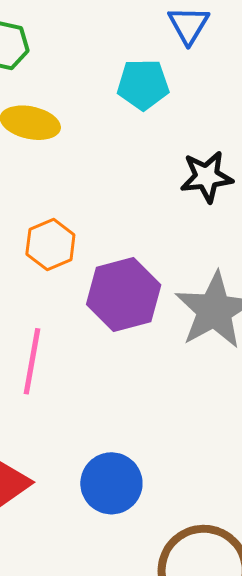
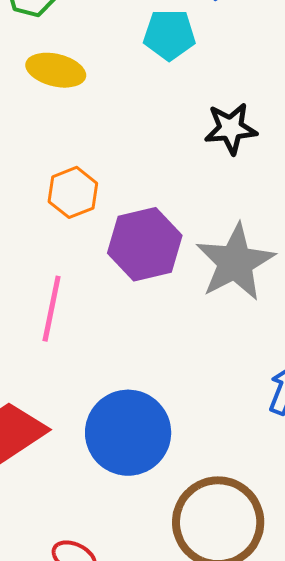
blue circle: (111, 483) -> (128, 433), size x1.4

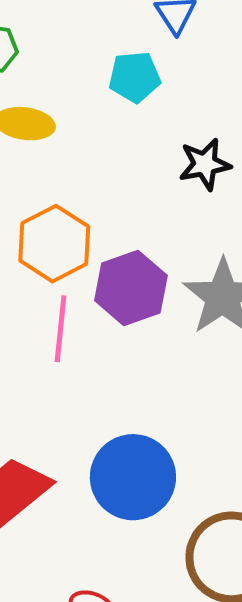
orange hexagon: (73, 192) -> (54, 244), size x1.5
pink line: (52, 309) -> (61, 329), moved

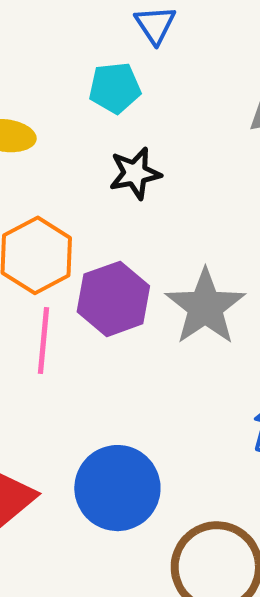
black star: (205, 164) -> (135, 173), moved

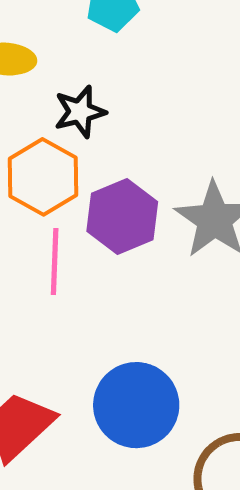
black star: (135, 173) -> (80, 112), moved

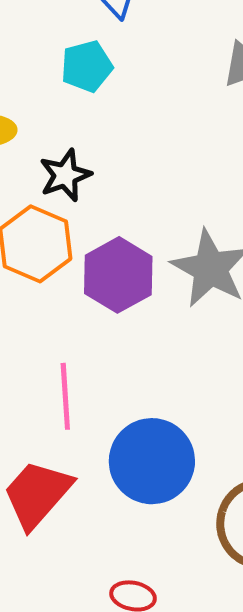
pink line: (55, 262) -> (65, 396), moved

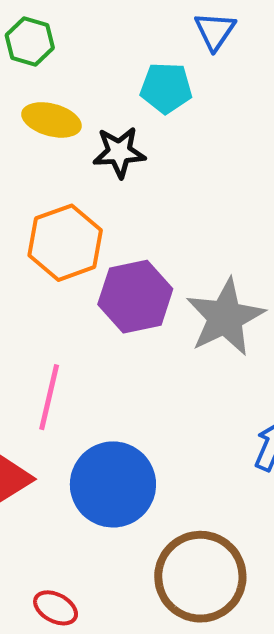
black star: (65, 175) -> (119, 152), moved

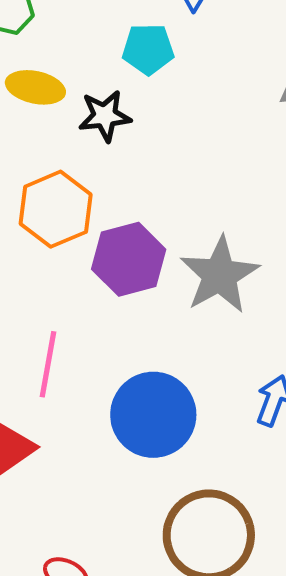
blue circle: (113, 484) -> (153, 415), moved

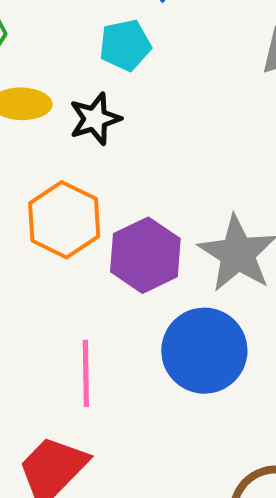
blue circle: (153, 415) -> (204, 351), moved

